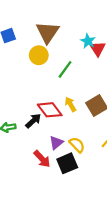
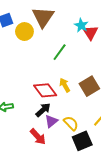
yellow circle: (39, 55) -> (24, 32), moved
black arrow: (33, 121) -> (43, 110), moved
black square: (67, 163) -> (82, 141), moved

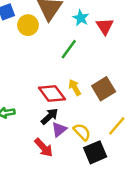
cyan star: (81, 25) -> (81, 18), moved

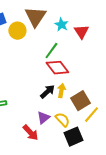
yellow arrow: (75, 88) -> (61, 91), moved, turned 40
brown square: (104, 89) -> (80, 101), moved
red diamond: (52, 94) -> (57, 68), moved
black arrow: (50, 116) -> (47, 92), moved

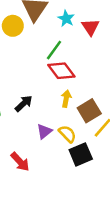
black arrow: (47, 92) -> (24, 103), moved
red arrow: (30, 133) -> (20, 162), moved

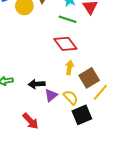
green line: (54, 50) -> (67, 19), moved, turned 72
black arrow: (24, 103) -> (37, 84), moved, turned -140

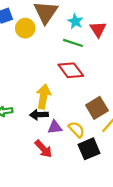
yellow arrow: (70, 68) -> (43, 96), moved, size x1.5
purple triangle: (51, 95) -> (55, 127), turned 32
red arrow: (31, 121) -> (43, 149), moved

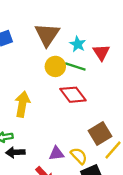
yellow circle: (25, 28) -> (55, 66), moved
yellow arrow: (43, 96) -> (22, 104), moved
black arrow: (39, 115) -> (15, 152), moved

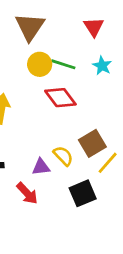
cyan star: (78, 44) -> (102, 66), moved
red triangle: (101, 52) -> (94, 27), moved
yellow semicircle: (79, 156) -> (63, 156), moved

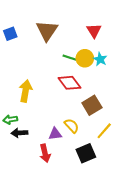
yellow circle: (40, 64) -> (85, 58), moved
brown square: (92, 143) -> (92, 105), moved
red arrow: (27, 193) -> (45, 153), turned 30

